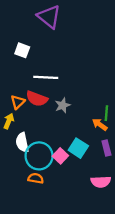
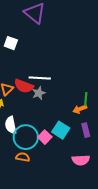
white line: (46, 77) -> (40, 78), moved
gray star: (63, 105) -> (39, 93), moved
orange arrow: (100, 124) -> (80, 109), turned -56

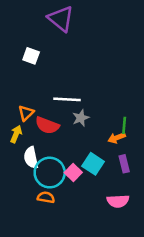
red semicircle: (24, 86) -> (47, 125), moved
gray star: (39, 93) -> (81, 118), moved

